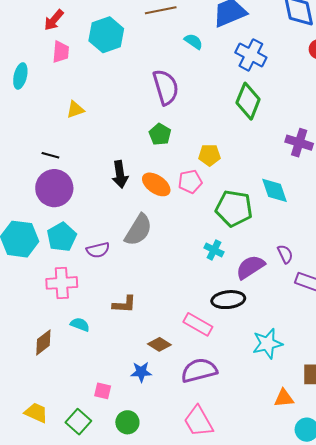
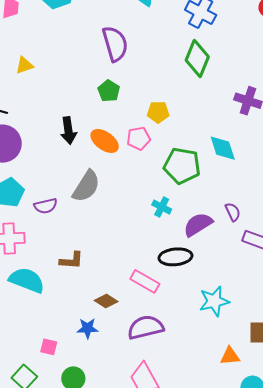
cyan semicircle: (80, 325) -> (27, 280), size x1.8

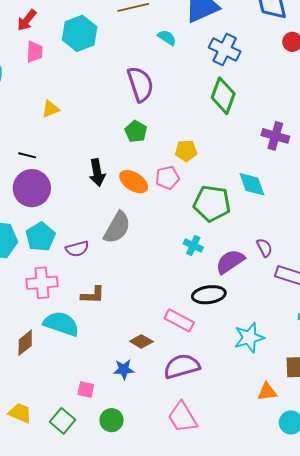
brown L-shape: (71, 261) -> (93, 295), moved

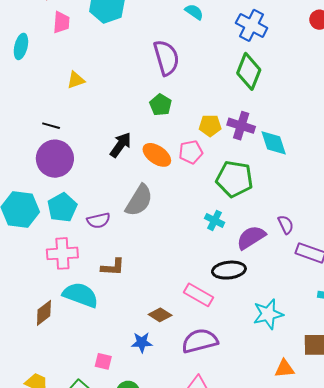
purple cross: (275, 136) -> (241, 126), moved
black arrow: (97, 173) -> (121, 145), turned -136
cyan diamond: (252, 184) -> (274, 143), moved

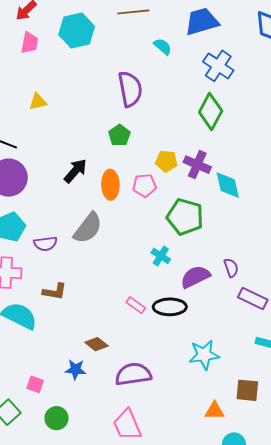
orange ellipse: (157, 155) -> (110, 185), turned 48
pink rectangle: (199, 295) -> (136, 305), moved, size x0.7

